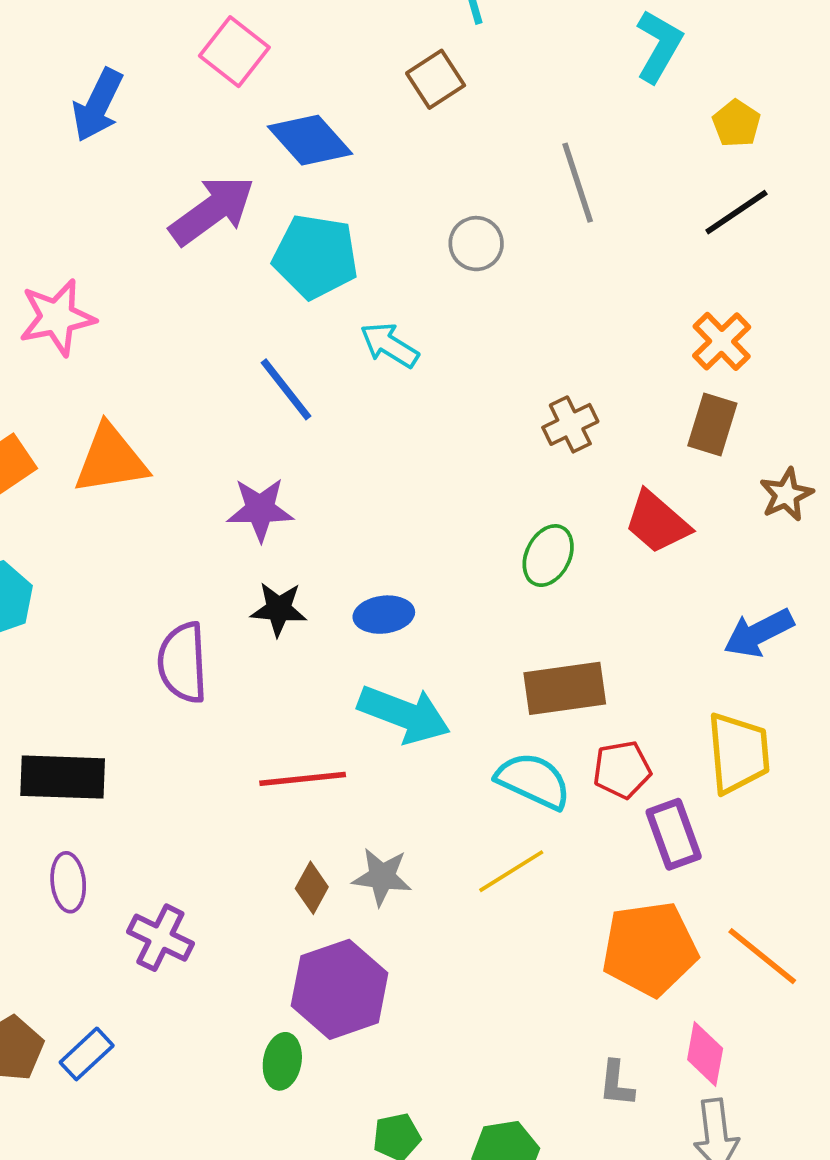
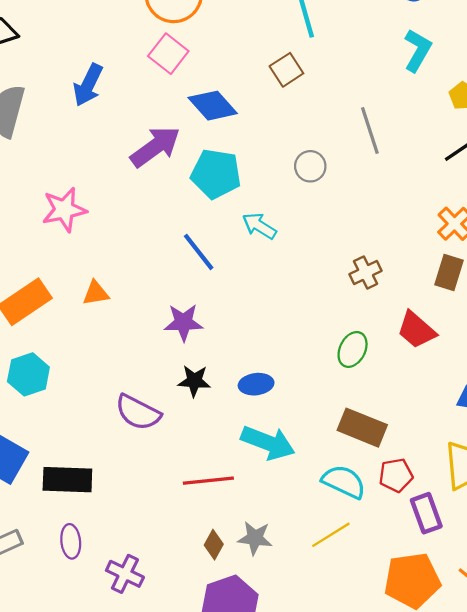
orange triangle: (111, 460) -> (96, 293), size x0.6
purple semicircle: (183, 663) -> (138, 412), turned -60
brown rectangle: (565, 688) -> (362, 428), turned 30

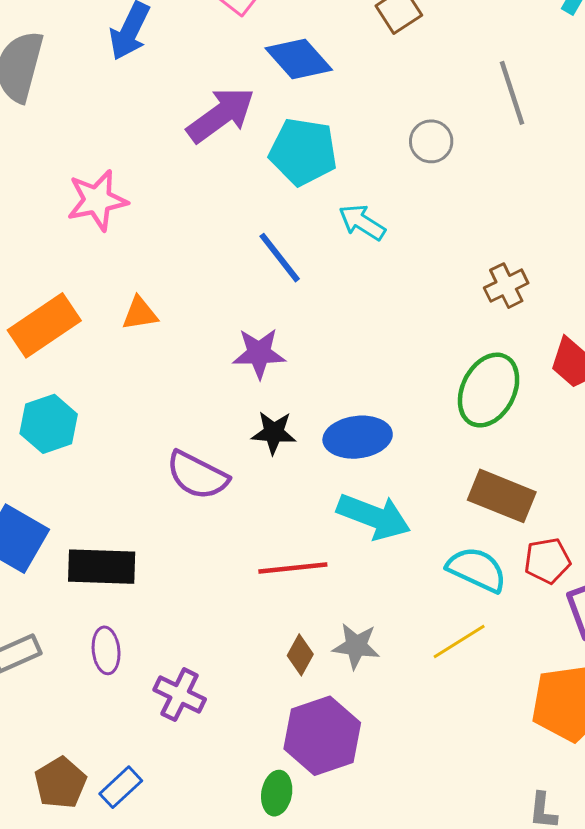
green ellipse: (353, 349) -> (489, 390), size x1.5
blue ellipse: (256, 384) -> (358, 437), size x1.4

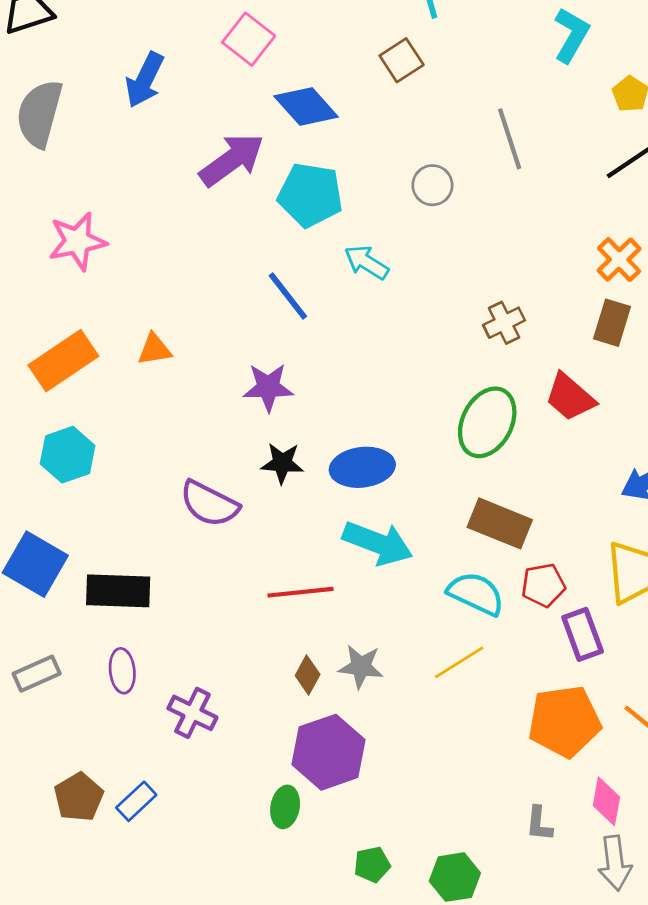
pink star: (97, 200) -> (77, 241), moved

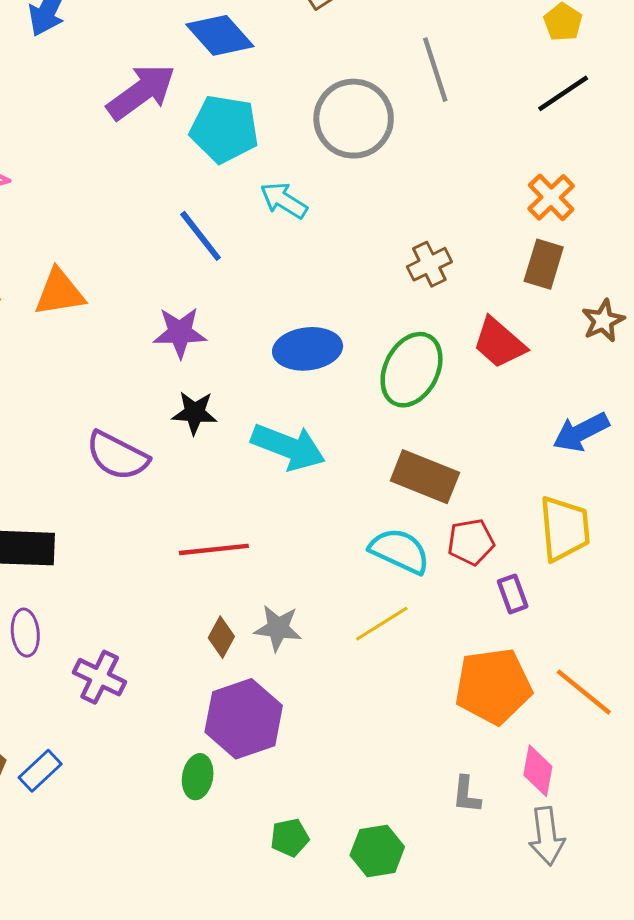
gray circle: (432, 185) -> (354, 119), size x1.8
orange triangle: (155, 349) -> (59, 292), size x1.4
blue ellipse: (362, 467) -> (308, 349), moved
cyan arrow: (378, 543) -> (288, 447), moved
purple rectangle: (583, 634) -> (513, 594), size x0.7

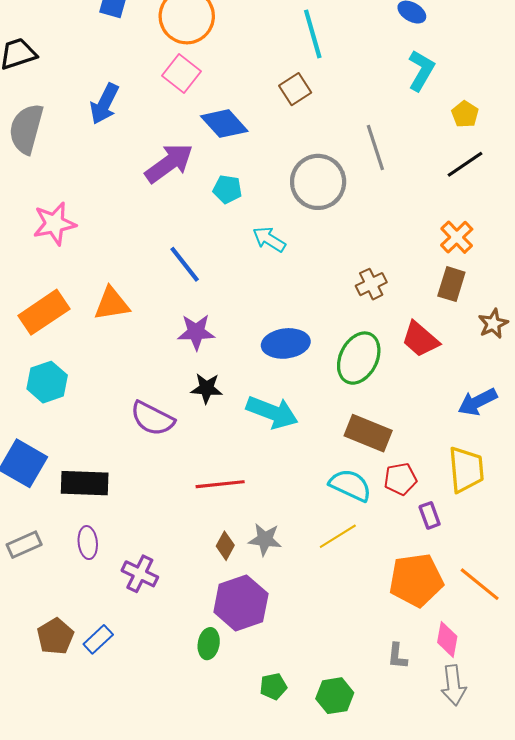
cyan pentagon: (224, 129) -> (227, 189), size x0.6
blue line: (201, 236) -> (185, 264), moved

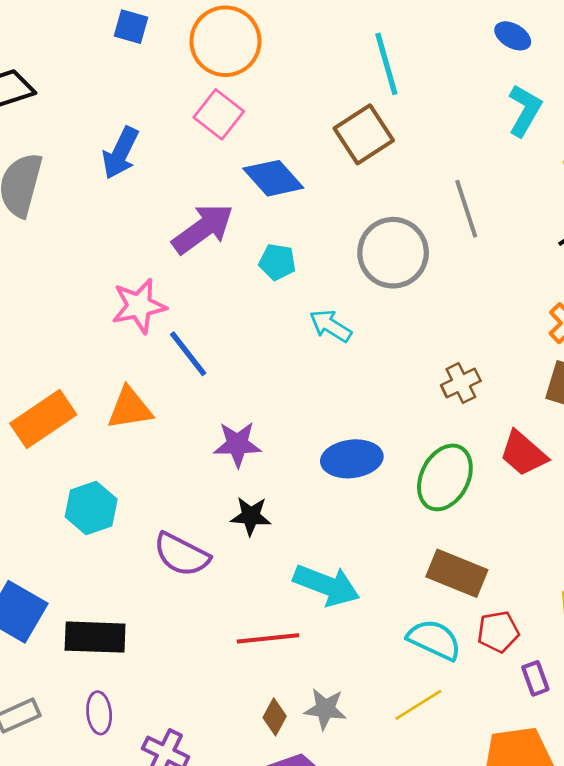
brown square: (295, 89) -> (364, 134), size x1.4
pink star: (54, 224) -> (139, 306), moved
blue line: (185, 264) -> (188, 354), moved
cyan hexagon: (47, 382) -> (91, 508), moved
cyan arrow: (272, 412) -> (327, 585), moved

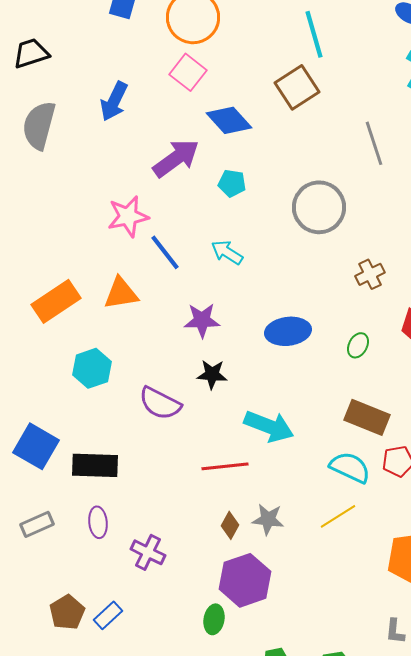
gray circle: (393, 253) -> (319, 207), moved
cyan arrow: (331, 326) -> (227, 252), moved
green ellipse: (445, 477) -> (358, 345), size x0.5

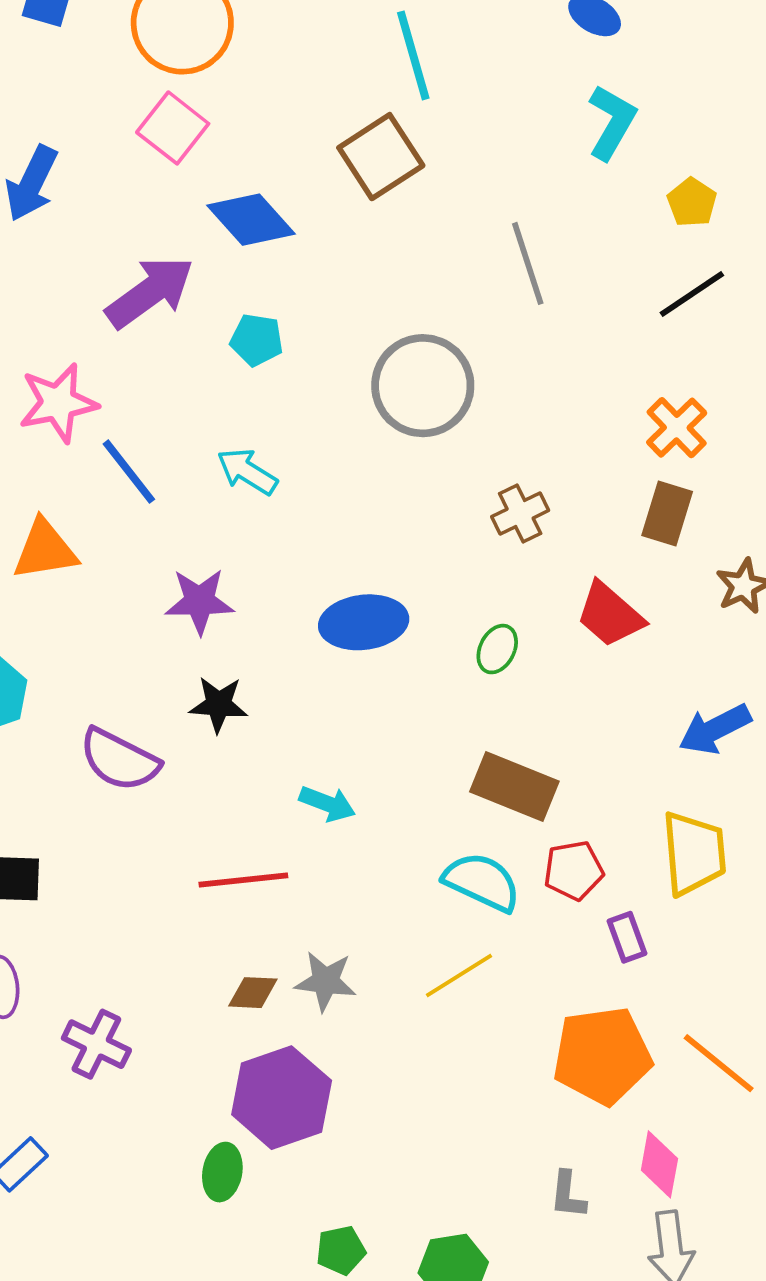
cyan arrow: (269, 426) -> (327, 804), size x0.6
brown diamond: (230, 525) -> (253, 993), turned 64

